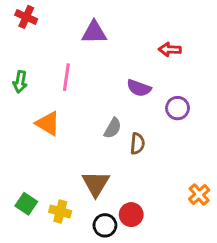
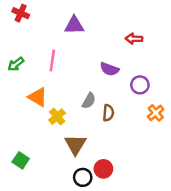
green arrow: (20, 82) -> (16, 64), turned 42
orange cross: (199, 194) -> (156, 113), moved
yellow cross: (60, 211) -> (57, 117), moved, turned 35

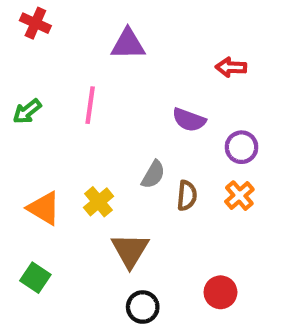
orange triangle: (38, 97) -> (44, 208), moved
orange cross: (156, 113) -> (239, 196), moved
red circle: (103, 169) -> (220, 292), moved

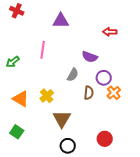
green arrow: (27, 111) -> (13, 62), moved
purple circle: (242, 147) -> (104, 78), moved
gray semicircle: (153, 175) -> (73, 75), moved

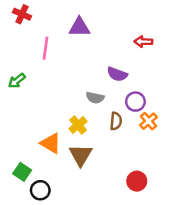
pink line: (43, 50) -> (45, 48), moved
gray semicircle: (73, 75) -> (95, 98), turned 72
yellow cross: (47, 96) -> (78, 125), moved
orange triangle: (21, 99) -> (51, 143), moved
black circle: (68, 146) -> (40, 190), moved

